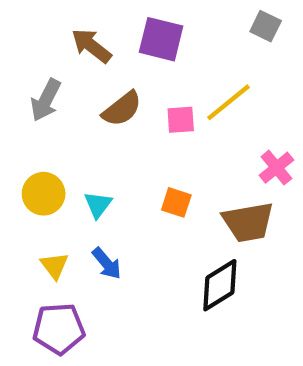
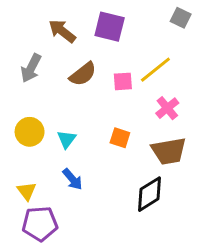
pink cross: (276, 168) -> (167, 108), moved
yellow triangle: (54, 266) -> (27, 191), moved

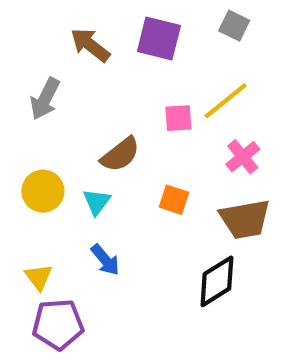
gray square: (181, 18) -> (234, 26), moved
brown semicircle: (83, 74) -> (120, 155), moved

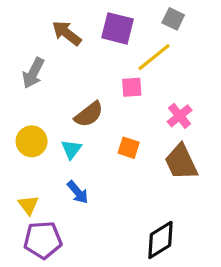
yellow line: (226, 101) -> (154, 57), moved
brown trapezoid: (245, 219) -> (181, 162), turned 75
black diamond: (217, 281) -> (160, 240), moved

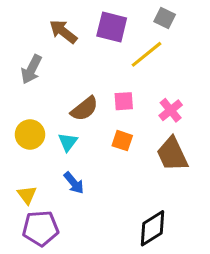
pink square: (132, 87) -> (124, 101), moved

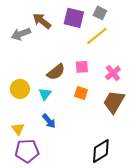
gray square: (165, 18) -> (100, 13), moved
gray arrow: (31, 69) -> (21, 34), moved, turned 42
brown trapezoid: (172, 154) -> (114, 102), turned 55

